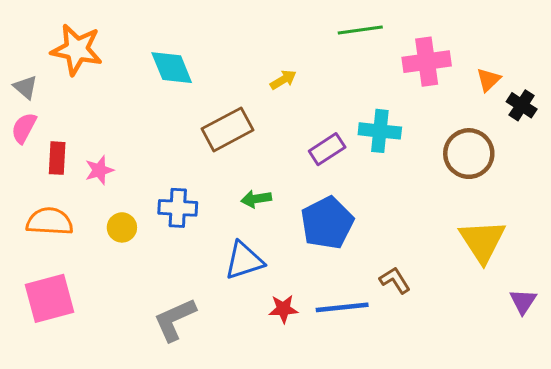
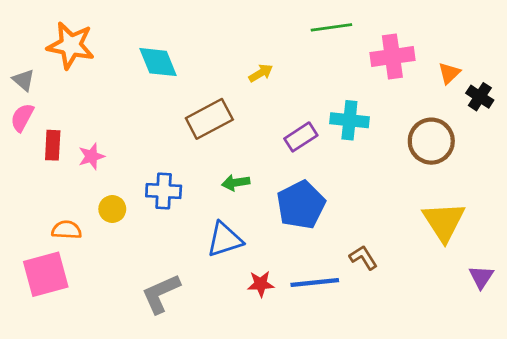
orange semicircle: (50, 221) -> (67, 230), moved, size x0.7

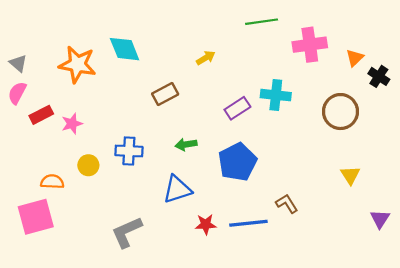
orange star: (71, 45) -> (77, 64), moved
brown rectangle: (209, 119) -> (165, 94), size x0.7
red rectangle: (53, 145) -> (41, 115), turned 60
yellow triangle: (444, 222) -> (350, 175), size x0.6

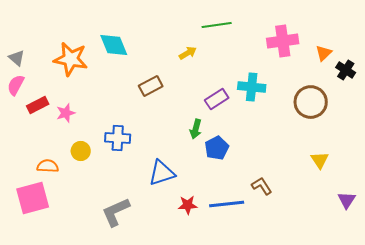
green line: (262, 22) -> (217, 25), moved
green arrow: (186, 144) -> (196, 129), moved, turned -66
blue pentagon: (237, 162) -> (217, 148), size x0.7

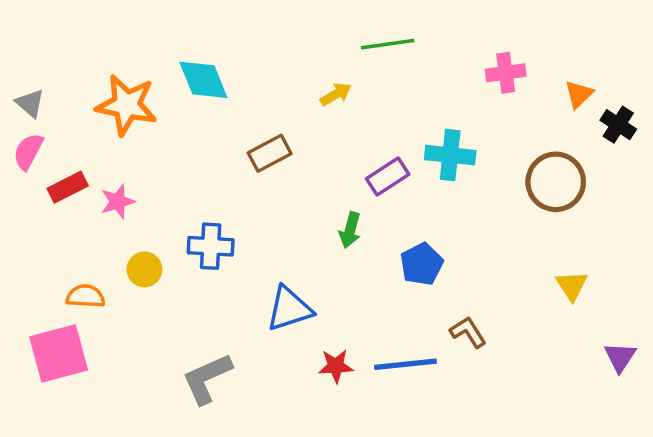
pink cross: (283, 41) -> (506, 73), size x0.7
blue pentagon: (217, 148) -> (422, 264), moved

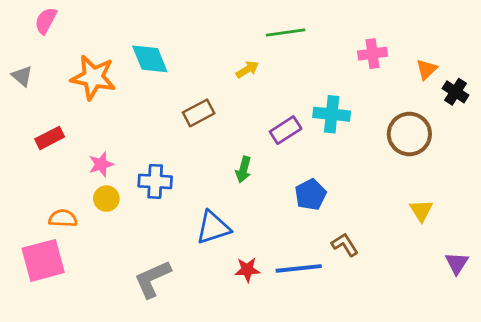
pink semicircle: (28, 151) -> (46, 21), moved
pink star: (118, 202) -> (101, 164), moved
green arrow: (350, 230) -> (243, 170), moved

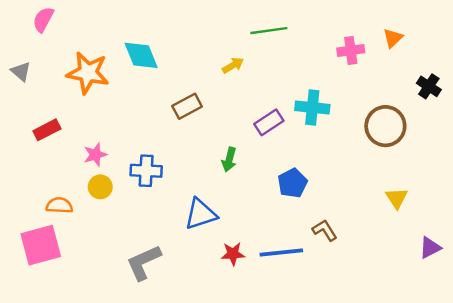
orange triangle: (427, 69) -> (393, 38), moved
purple triangle: (457, 263) -> (430, 248), turned 30

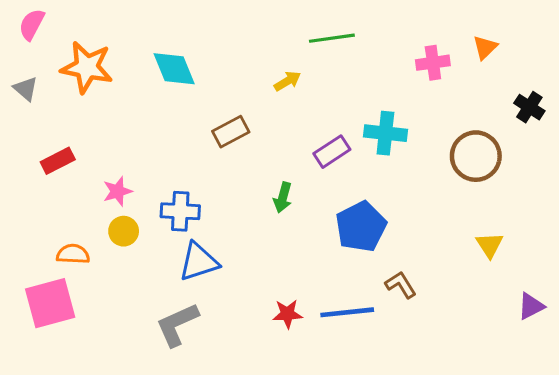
pink semicircle: (43, 19) -> (32, 24), moved
orange star: (88, 73) -> (87, 67), moved
blue pentagon: (292, 183) -> (361, 227), size x1.4
blue triangle: (201, 214) -> (199, 262), moved

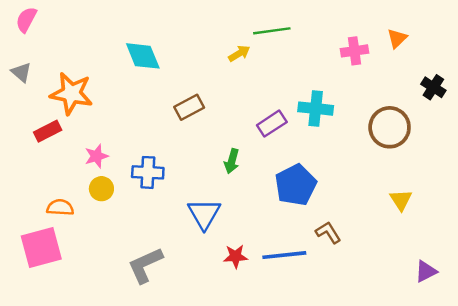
orange star: (87, 67) -> (71, 94), moved
yellow arrow: (287, 81) -> (239, 53), moved
blue triangle: (199, 262) -> (204, 214), moved, turned -42
purple triangle: (531, 306) -> (426, 271), moved

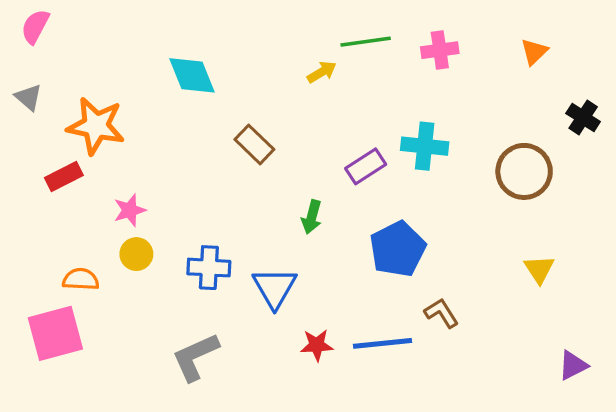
pink cross: (354, 51) -> (440, 50), moved
brown rectangle: (189, 107) -> (254, 144), turned 72
blue cross: (148, 172) -> (209, 268), moved

